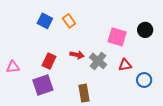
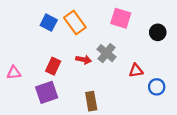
orange rectangle: (69, 21) -> (75, 23), size x1.5
pink square: (117, 37) -> (121, 18), moved
gray cross: (98, 61) -> (106, 53), moved

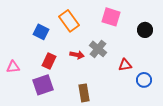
blue square: (49, 23) -> (41, 32), moved

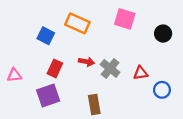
orange rectangle: (69, 21) -> (77, 23), turned -30
gray cross: (98, 49) -> (110, 68), moved

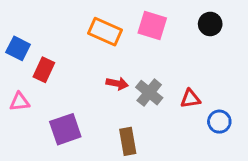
pink square: (125, 19) -> (152, 26), moved
black circle: (163, 34) -> (210, 24), moved
blue square: (46, 36) -> (18, 48), moved
red rectangle: (55, 68) -> (44, 70), moved

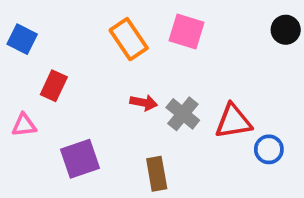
black circle: (210, 24) -> (286, 30), moved
orange rectangle: (105, 32) -> (129, 39), turned 32
blue square: (18, 48) -> (22, 39), moved
red triangle: (190, 99) -> (233, 121), size x1.5

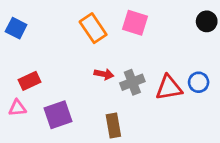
red rectangle: (54, 86) -> (30, 81), moved, turned 40
gray cross: (183, 114) -> (132, 82), turned 30
pink triangle: (24, 125) -> (17, 108), moved
blue circle: (269, 149) -> (199, 82), moved

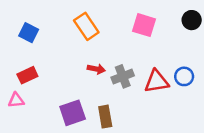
pink square: (135, 23) -> (144, 25), moved
blue square: (16, 28) -> (29, 33), moved
purple square: (58, 115) -> (73, 113), moved

